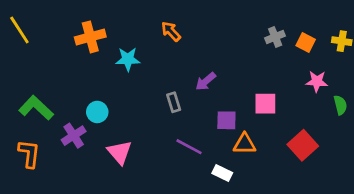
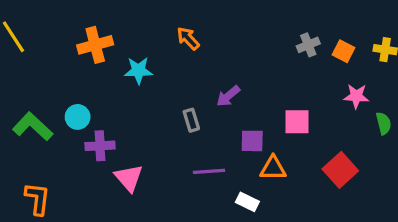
cyan circle: (97, 112) -> (78, 117), moved
purple cross: (74, 136) -> (100, 146), moved, turned 30
purple line: (189, 147) -> (209, 171), turned -32
orange L-shape: (29, 154) -> (38, 199), moved

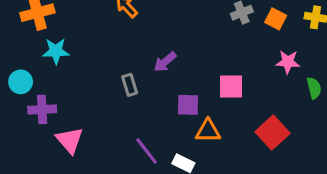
cyan star: (138, 70) -> (56, 51), moved
purple line: (209, 171) -> (147, 151), moved, turned 56

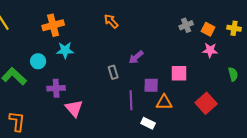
pink star: (288, 62) -> (210, 50), moved
cyan circle: (21, 82) -> (38, 61), moved
purple line: (147, 151) -> (131, 100), moved, turned 36

